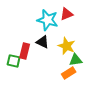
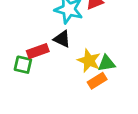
yellow star: (67, 46) -> (89, 61), moved
red rectangle: (25, 51) -> (38, 51), turned 56

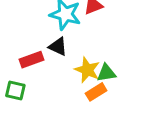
green square: (23, 65) -> (15, 90), moved

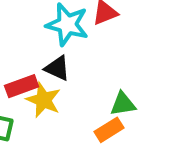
yellow star: (87, 70) -> (43, 100), moved

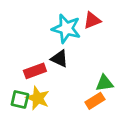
yellow star: (43, 100) -> (38, 98), moved

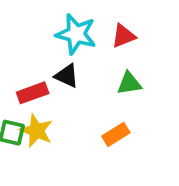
red triangle: (92, 20) -> (123, 36), moved
green triangle: (104, 83) -> (129, 83), moved

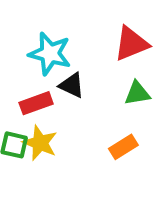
cyan star: (76, 34) -> (50, 54), moved
red triangle: (123, 36) -> (131, 44), size x1.4

